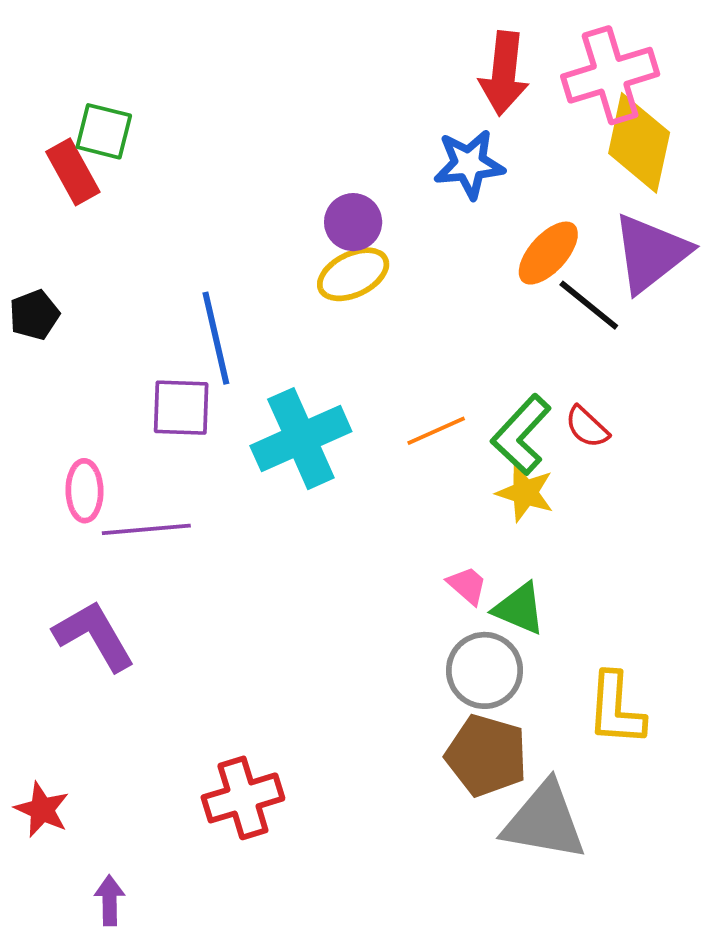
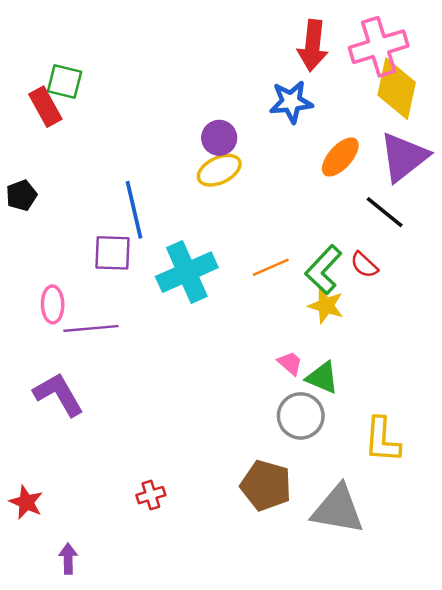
black line: (589, 305) -> (385, 212), moved
brown pentagon: (486, 755) -> (266, 485), moved
red cross: (243, 798) -> (151, 495), size x0.6

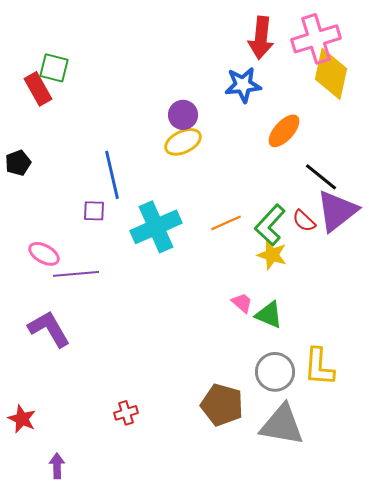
purple triangle: (404, 157) -> (337, 211), moved
purple square: (113, 253) -> (94, 211), size x0.7
pink ellipse: (53, 304) -> (44, 254), turned -60
gray circle: (301, 416) -> (275, 372), moved

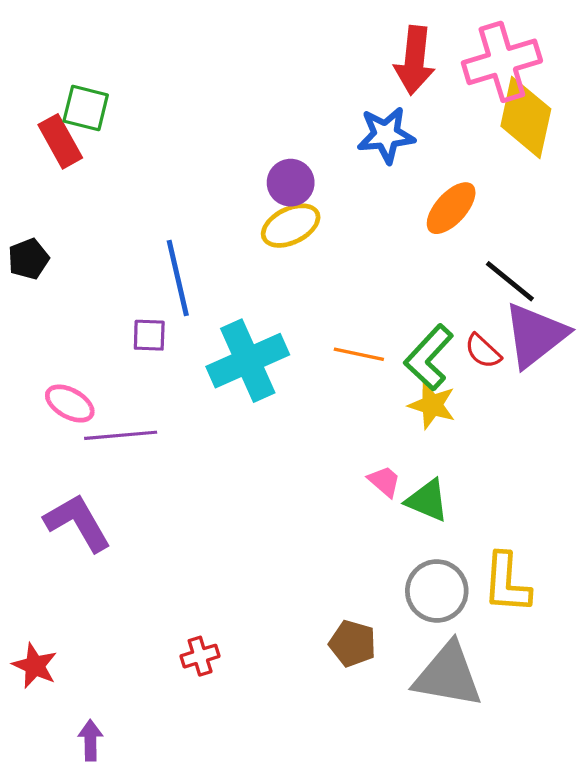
orange line: (226, 223) -> (359, 354), turned 36
brown pentagon: (222, 405) -> (353, 643), size x0.7

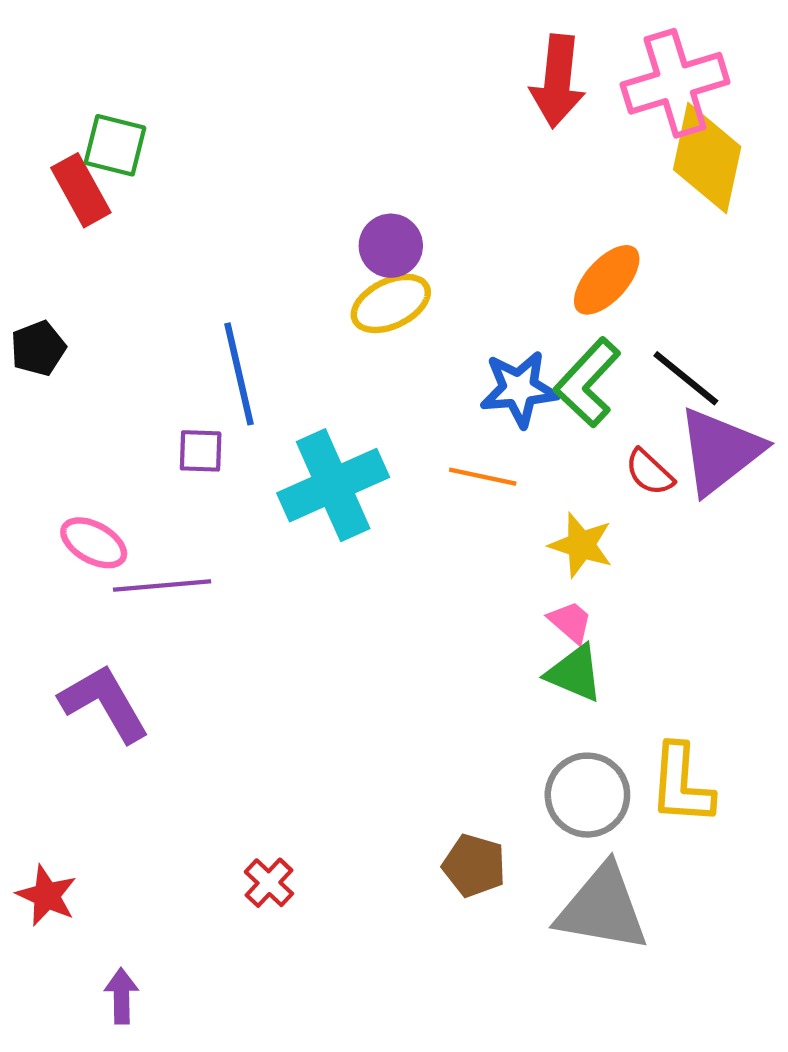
blue star: (386, 135) -> (519, 389), moved
green L-shape: (429, 357) -> (587, 383), moved
pink trapezoid: (384, 481) -> (570, 622), moved
red cross: (200, 656) -> (269, 883), turned -30

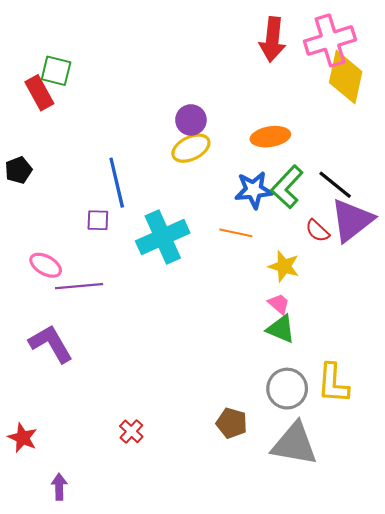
orange ellipse: (607, 280) -> (270, 137), moved, turned 39

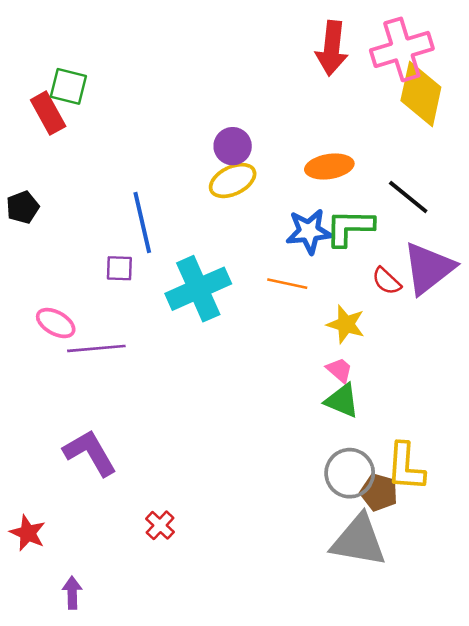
black line: (335, 185) -> (408, 197), moved
green L-shape: (287, 187) -> (350, 228), turned 48
purple L-shape: (51, 344) -> (90, 453), moved
brown pentagon: (232, 423) -> (379, 492), moved

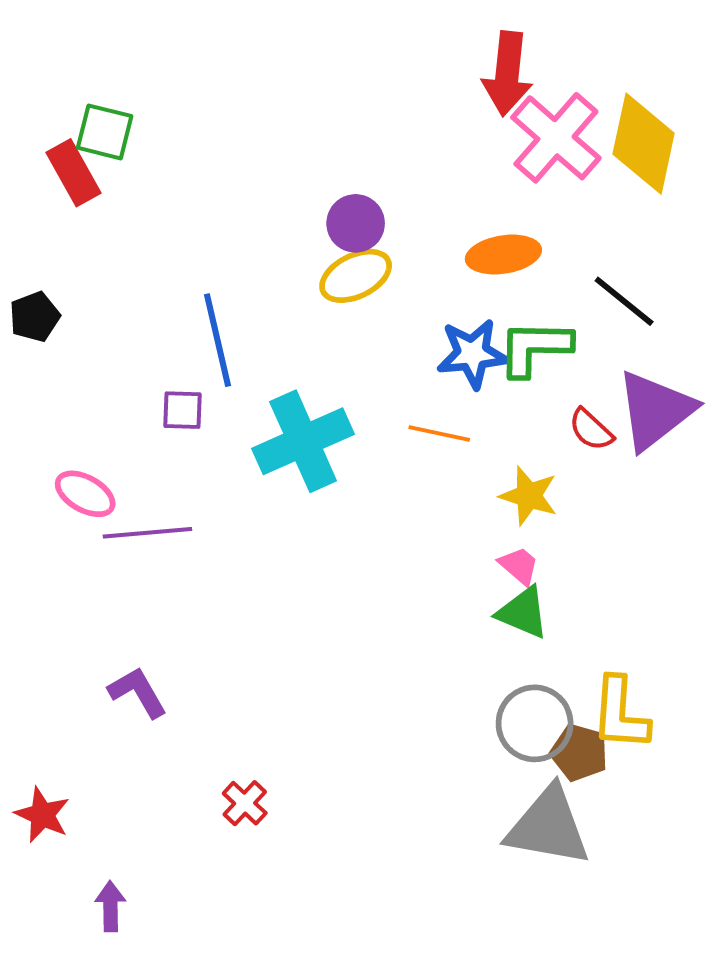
pink cross: (402, 49) -> (556, 138), moved, turned -32
purple L-shape: (90, 453) -> (138, 692), size x0.7

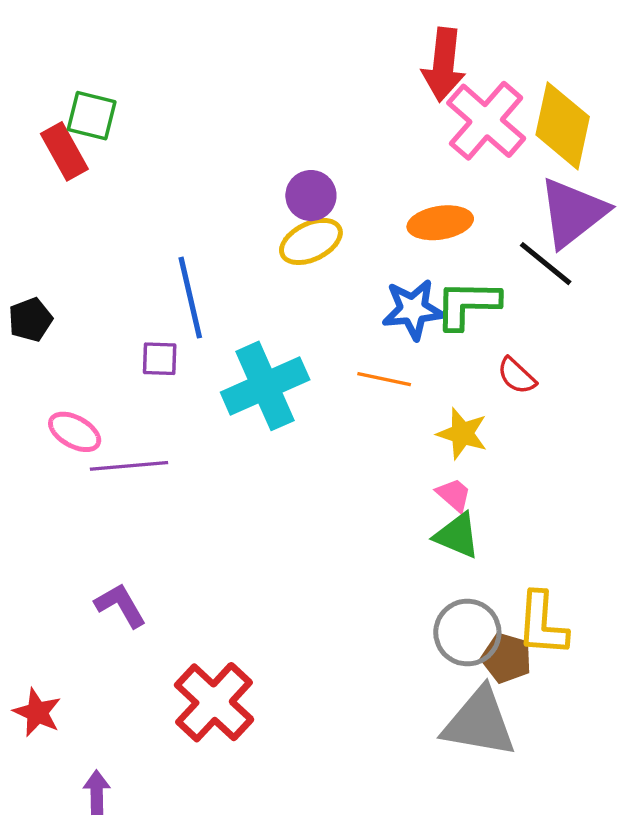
black pentagon: (35, 317) -> (30, 320), moved
purple triangle: (655, 410) -> (573, 213), moved
red cross: (245, 803) -> (214, 702), size x2.0

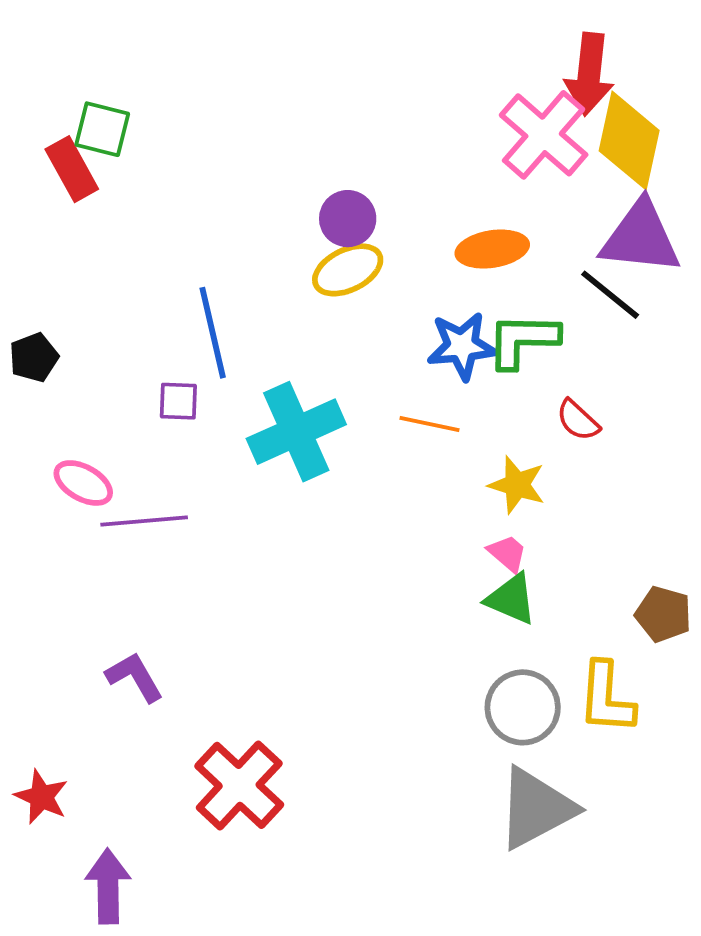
red arrow: (444, 65) -> (589, 74), moved
purple triangle: (573, 213) -> (641, 238), turned 44
brown pentagon: (506, 658) -> (663, 614), moved
gray triangle: (479, 723) -> (536, 808), turned -38
purple arrow: (97, 792) -> (108, 886), size x1.5

